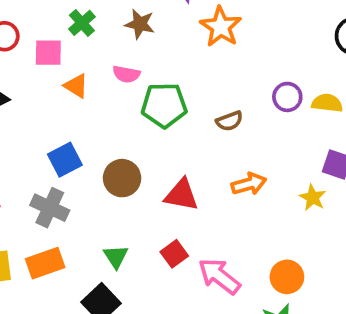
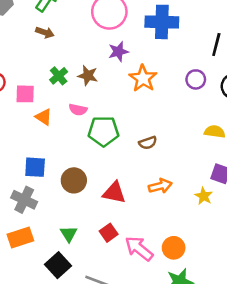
green cross: (82, 23) -> (59, 76), moved
purple circle: (287, 97) -> (196, 79), moved
blue square: (65, 160) -> (35, 167), turned 30
orange circle: (287, 277) -> (174, 248), moved

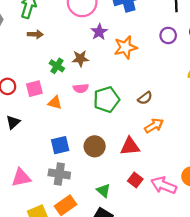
orange star: (143, 78) -> (125, 47), turned -30
orange arrow: (160, 186) -> (154, 126), moved

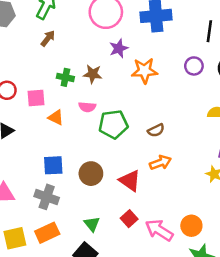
brown arrow: (35, 34) -> (48, 38), turned -64
green cross: (57, 66) -> (65, 77), turned -32
red triangle: (130, 146) -> (130, 181), turned 30

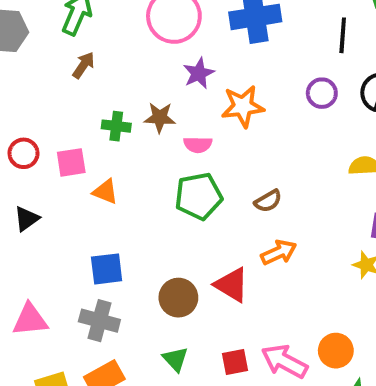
pink semicircle: (87, 107) -> (198, 145), moved
brown circle: (91, 174) -> (178, 298), moved
red square: (129, 219) -> (235, 362), moved, turned 35

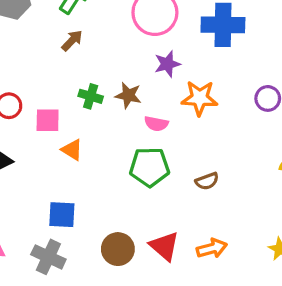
orange arrow: (279, 252) -> (212, 248), moved

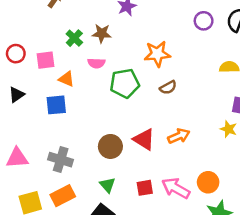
green cross: (91, 96) -> (74, 38), turned 35
orange star: (200, 98) -> (157, 54), moved
pink semicircle: (156, 124) -> (96, 63), moved
blue square: (62, 215) -> (56, 105), moved

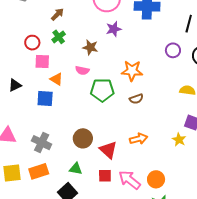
green cross: (74, 38) -> (59, 37), moved
red circle: (16, 54) -> (32, 43), moved
red triangle: (144, 139) -> (108, 150), moved
green triangle: (108, 185) -> (76, 169), turned -48

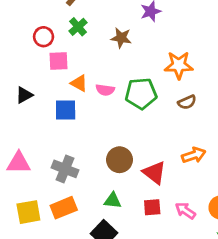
pink semicircle: (82, 70) -> (105, 90), moved
pink arrow: (130, 180) -> (185, 211), size x0.7

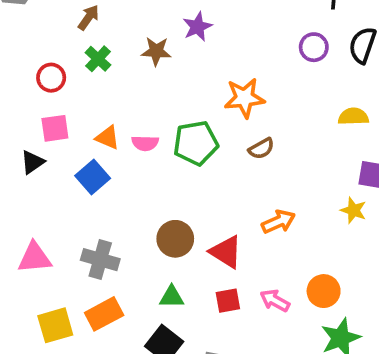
brown star: (121, 38) -> (156, 51), moved
pink square: (58, 61) -> (55, 128), moved
blue square: (66, 110) -> (93, 177), turned -35

